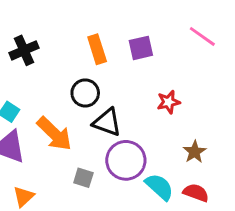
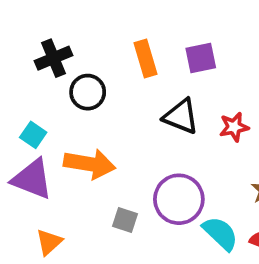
black circle: (85, 93) -> (88, 92), moved
black triangle: (107, 122) -> (181, 116), moved
orange arrow: (54, 134) -> (90, 164), turned -36

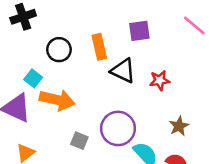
black cross: (53, 58) -> (23, 17), moved
orange rectangle: (146, 59) -> (99, 47), moved
cyan square: (33, 135) -> (33, 78), moved

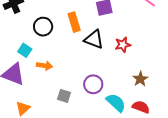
orange arrow: (57, 100) -> (44, 66), size x0.6
purple circle: (118, 128) -> (93, 84), size x0.7

